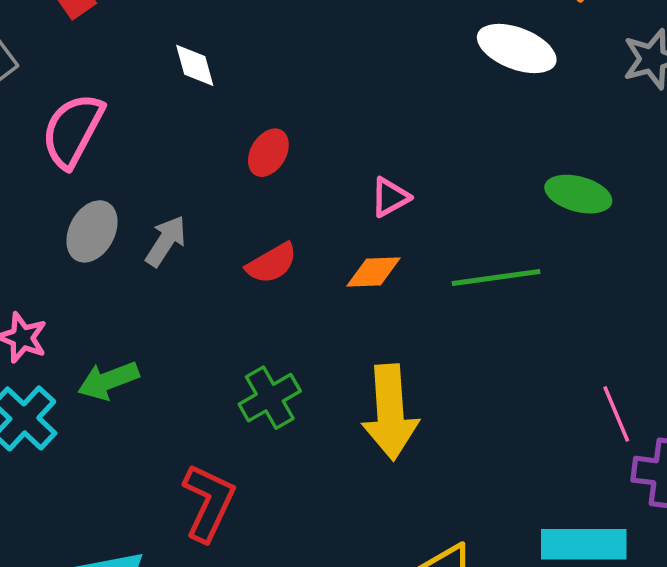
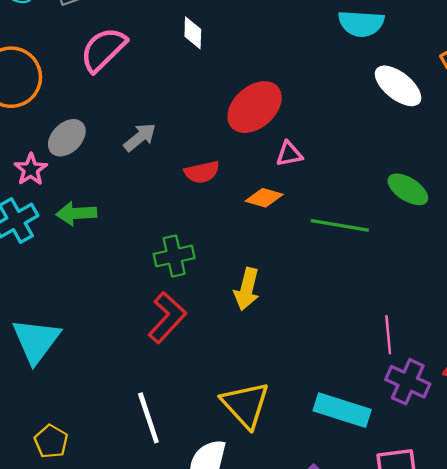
red ellipse: (268, 153) -> (255, 107), moved, size x1.8
gray ellipse: (92, 231) -> (67, 138), moved
yellow arrow: (390, 412) -> (247, 289), size x0.7
red L-shape: (209, 502) -> (167, 318), moved

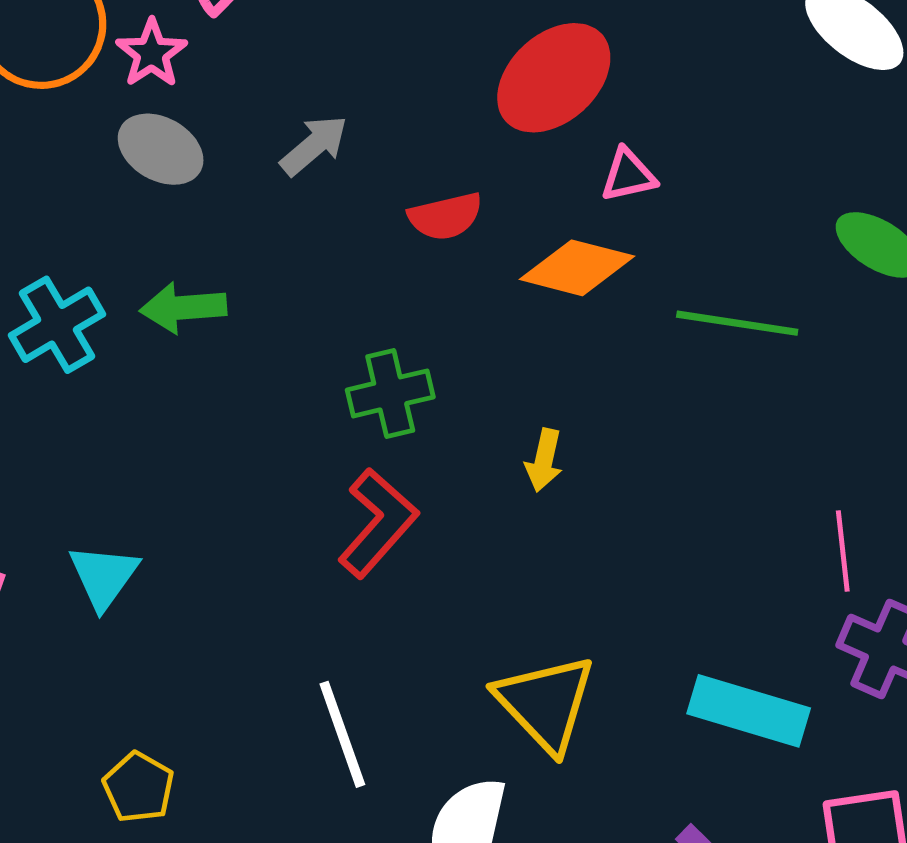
gray ellipse: (67, 138) -> (161, 149), turned 75
pink star: (31, 169) -> (152, 53), moved
orange diamond: (264, 198) -> (577, 268), size x1.4
yellow arrow: (247, 289) -> (544, 460), size x0.7
cyan triangle: (36, 341) -> (104, 576), size x0.7

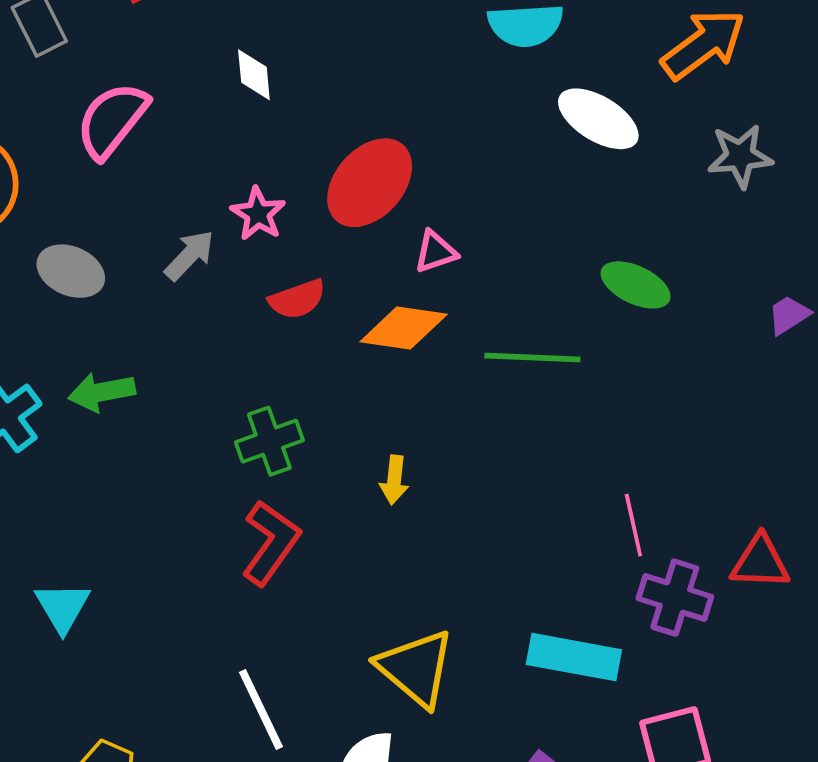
pink star: (152, 53) -> (258, 214), moved

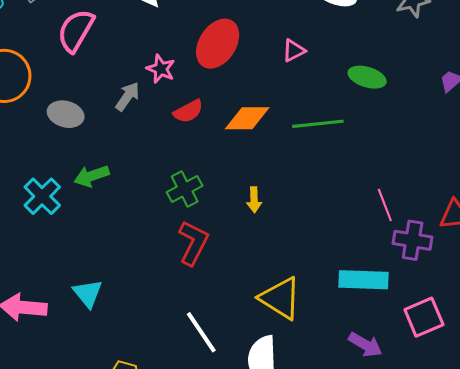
pink triangle: (435, 252) -> (294, 51), moved

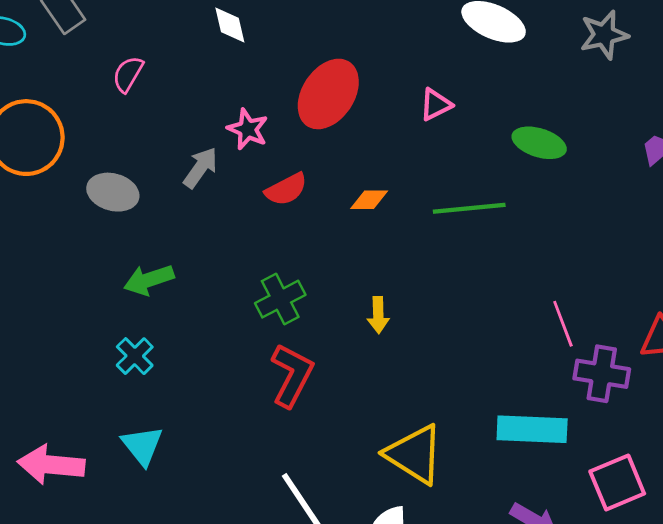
pink semicircle: (76, 31) -> (128, 74), size x0.6
orange diamond: (247, 118) -> (369, 200), size x0.6
cyan cross: (42, 196) -> (135, 356), moved, size x0.7

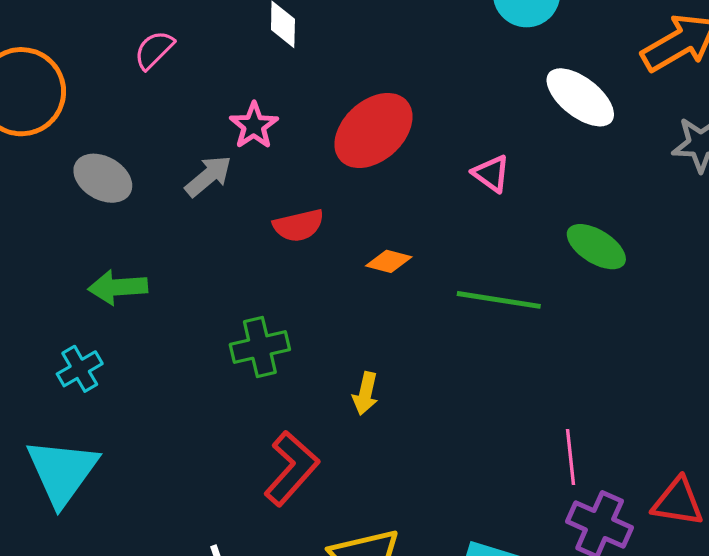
pink triangle: (436, 105) -> (491, 174), turned 48
pink star: (248, 129) -> (254, 126), moved
red L-shape: (292, 375) -> (292, 468), moved
cyan triangle: (142, 446) -> (62, 472), size x1.5

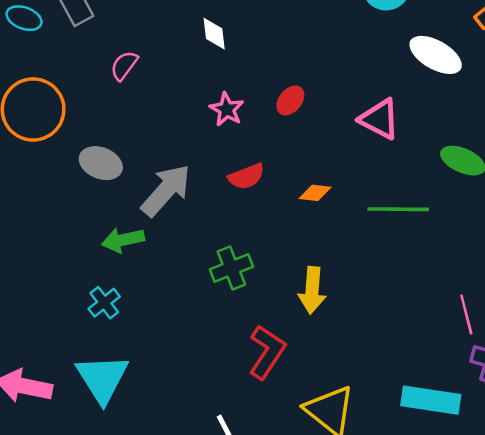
pink star: (254, 126) -> (227, 109), moved
red ellipse: (373, 131) -> (290, 100), size x0.5
pink triangle: (491, 174) -> (380, 119), size x1.5
gray arrow: (208, 176) -> (166, 190), moved, size x1.6
yellow arrow: (365, 393) -> (312, 290), size x1.5

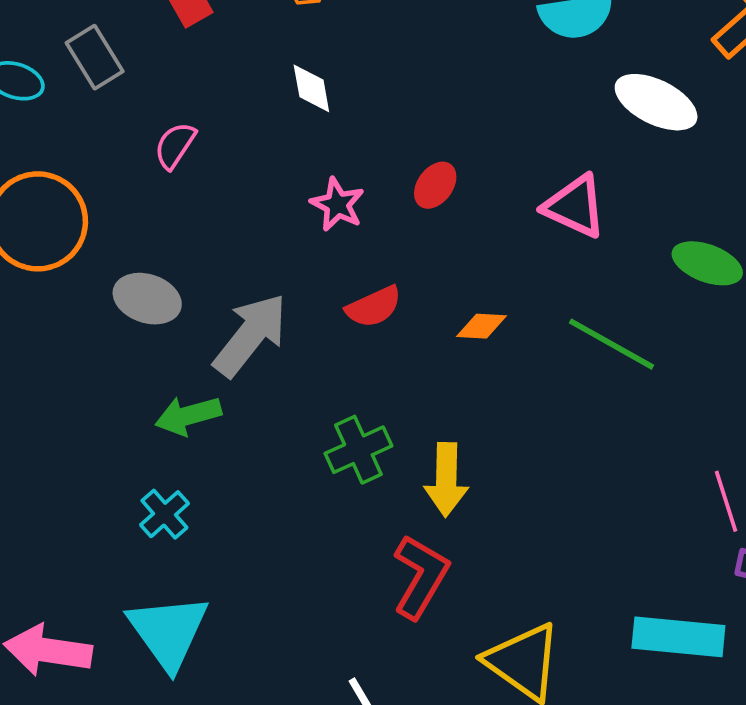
green line: (398, 209) -> (611, 344), turned 32
yellow arrow: (312, 290) -> (446, 480), moved

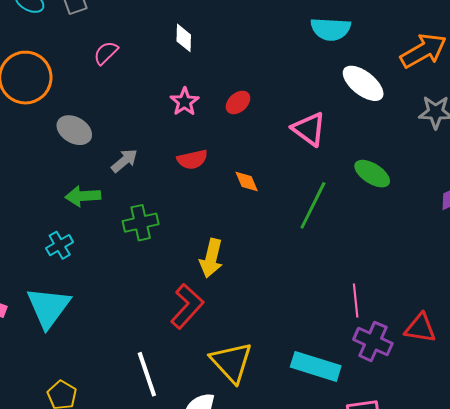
orange diamond: (481, 326) -> (247, 182), turned 52
gray arrow: (250, 335) -> (124, 161), size x0.6
green line: (611, 344) -> (313, 205), turned 75
green cross: (358, 450) -> (141, 223), moved

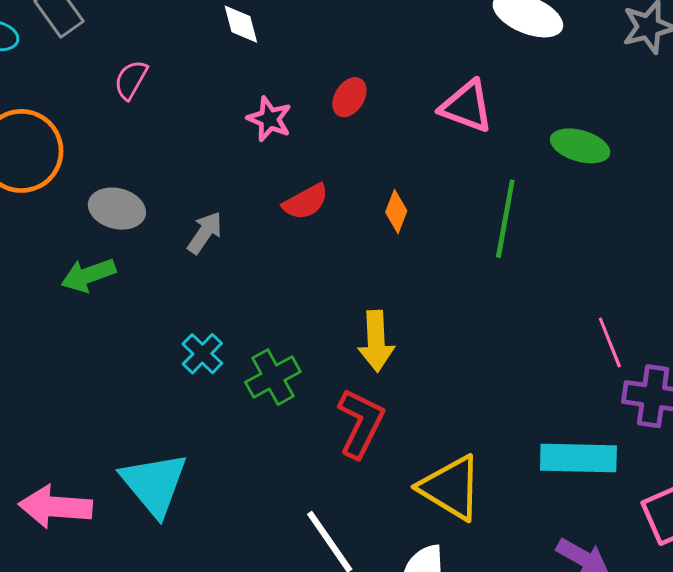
orange diamond: (247, 182) -> (396, 212), turned 60
green arrow: (83, 196) -> (88, 275), moved
green cross: (141, 223) -> (273, 377), moved
cyan cross: (60, 245) -> (202, 354), moved

